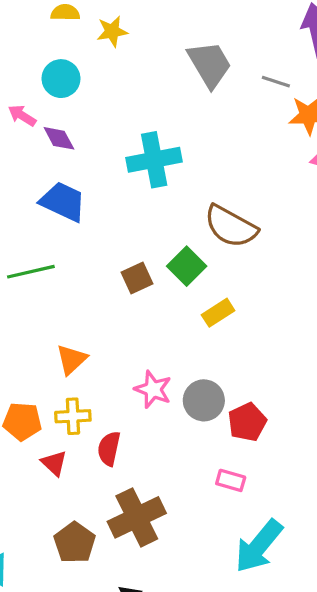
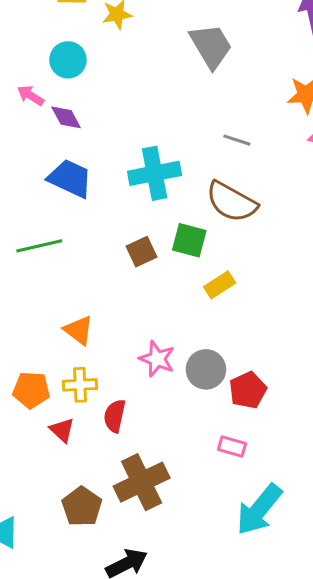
gray line: (276, 82) -> (237, 140), moved
cyan cross: (154, 160) -> (155, 173), moved
green square: (187, 266) -> (189, 240), turned -30
orange triangle: (72, 359) -> (79, 330), turned -40

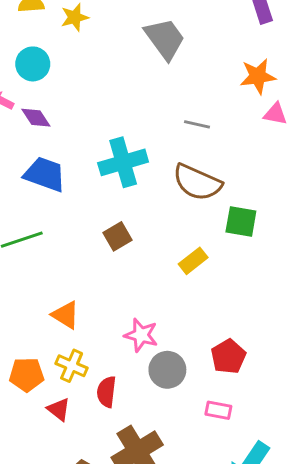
green square: (189, 240) -> (241, 221), moved
gray circle: (206, 369) -> (167, 370), moved
yellow cross: (80, 385) -> (72, 366), turned 32

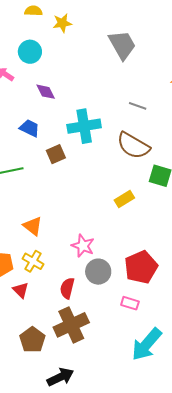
purple diamond: (36, 118) -> (46, 92), moved
blue trapezoid: (45, 174) -> (30, 128), size x0.7
brown square: (118, 236) -> (56, 154), moved
red pentagon: (228, 357) -> (141, 267), size x1.4
red semicircle: (106, 392) -> (67, 288), moved

